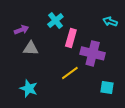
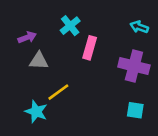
purple cross: (93, 53) -> (134, 66), moved
yellow line: (70, 73) -> (58, 92), moved

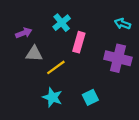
yellow line: (58, 92) -> (56, 67), moved
cyan square: (135, 110) -> (90, 97), moved, turned -35
cyan star: (36, 112) -> (52, 97), moved

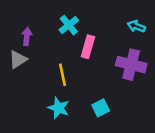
purple arrow: (24, 33) -> (27, 37), turned -63
gray triangle: (34, 54) -> (18, 59), moved, turned -36
yellow line: (56, 67) -> (62, 75), turned -66

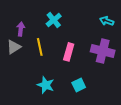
pink rectangle: (88, 47) -> (69, 52), moved
yellow line: (62, 75) -> (40, 47), moved

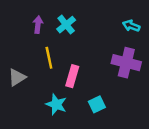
purple arrow: (21, 29) -> (38, 25), moved
gray triangle: (14, 47) -> (17, 77), moved
pink rectangle: (69, 52) -> (72, 76), moved

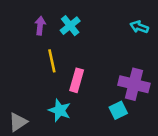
purple cross: (126, 63) -> (134, 84), moved
gray triangle: (17, 77) -> (18, 122), moved
cyan square: (97, 104) -> (118, 110), moved

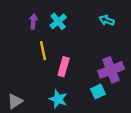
cyan arrow: (139, 27) -> (107, 20), moved
purple cross: (134, 84) -> (111, 70), turned -35
cyan star: (60, 110) -> (58, 99), moved

